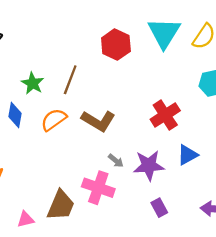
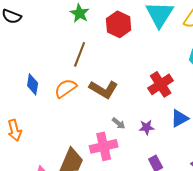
green star: (33, 83) -> (80, 13), moved
purple star: (149, 165) -> (147, 127), size x0.6
pink cross: (98, 188) -> (104, 146), turned -32

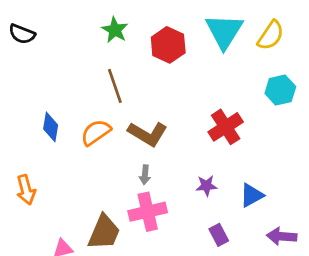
brown line: (80, 54) -> (115, 86), turned -40
blue triangle: (180, 118) -> (252, 195), moved
gray arrow: (119, 123) -> (145, 175), moved, turned 56

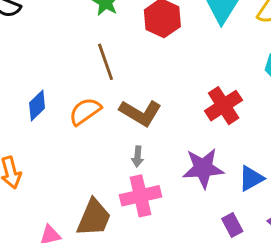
blue diamond: (51, 127) -> (37, 106), turned 36
purple star: (206, 186) -> (203, 168), size x1.8
purple rectangle: (219, 235) -> (232, 225), moved

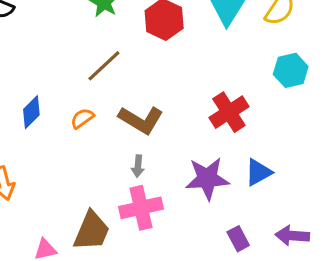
brown line: (106, 62) -> (104, 66), turned 66
orange semicircle: (85, 111) -> (82, 118), size x0.7
blue triangle: (251, 178) -> (258, 172), moved

